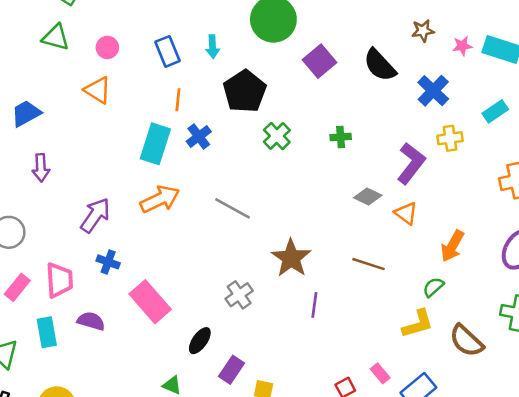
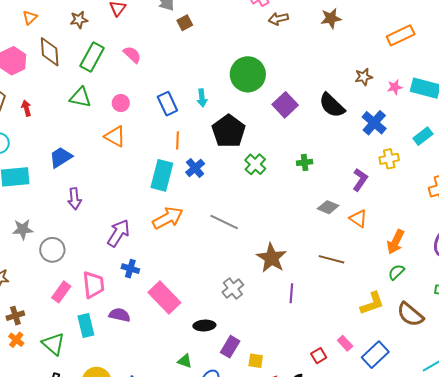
purple L-shape: (411, 163) -> (360, 180), size x0.7
green semicircle: (433, 287) -> (396, 272), moved
black ellipse: (200, 341) -> (204, 326), turned 55

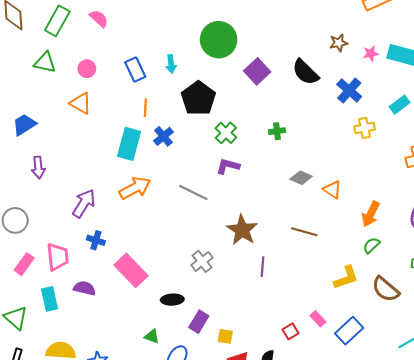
purple L-shape: (360, 180) -> (228, 166), moved, turned -110

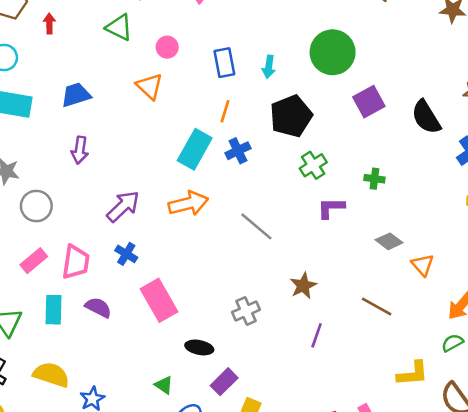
purple L-shape: (228, 166) -> (331, 208), moved, turned -30
brown star: (242, 230) -> (303, 286), size x0.7

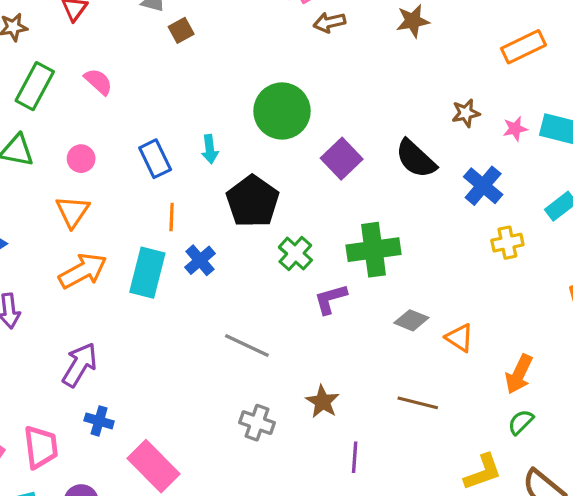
orange triangle: (149, 86) -> (73, 212), turned 36
green cross: (374, 179) -> (373, 250), size x2.0
orange arrow: (188, 204) -> (83, 271), moved
gray cross: (246, 311) -> (257, 423), moved, turned -32

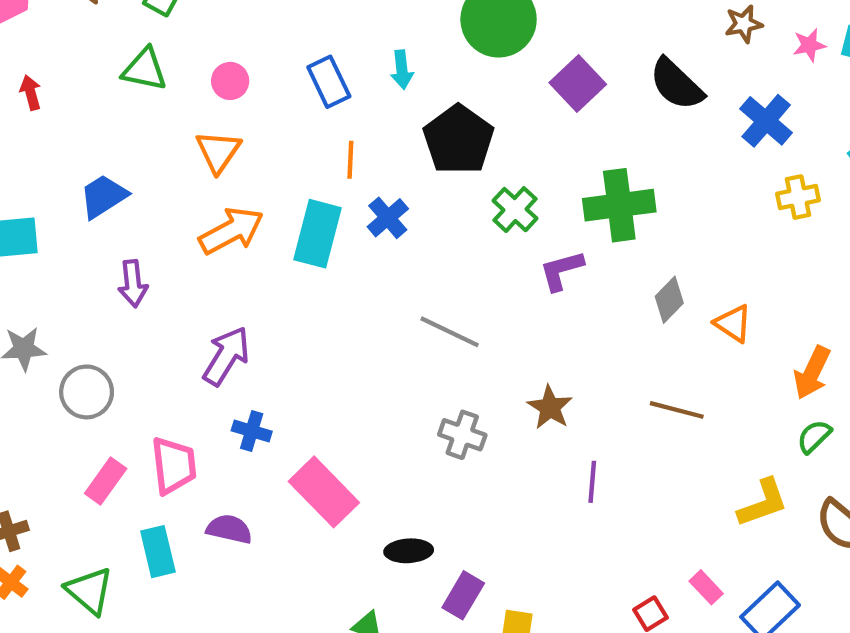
gray diamond: (411, 320) -> (669, 300), turned -68

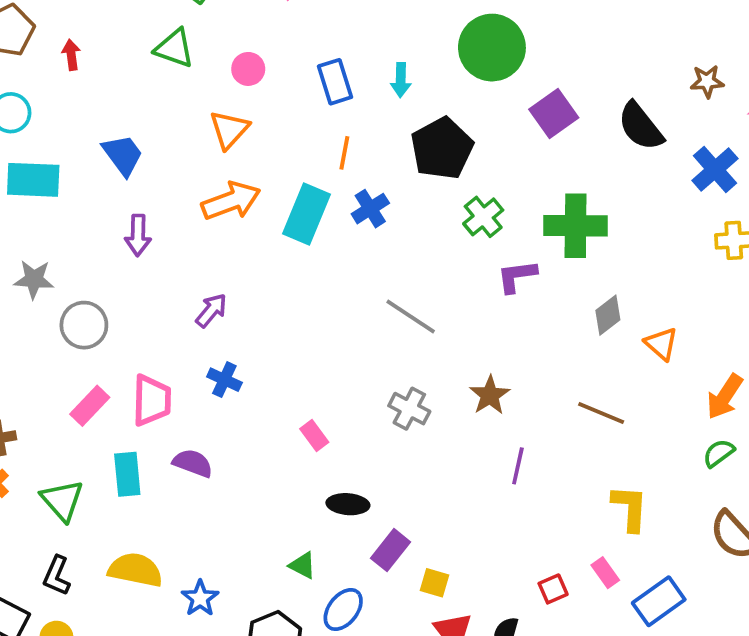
blue trapezoid: (103, 196) -> (123, 155), turned 78
purple arrow: (226, 356) -> (211, 310), size x0.7
pink rectangle: (324, 492) -> (314, 436), moved, size x0.5
yellow L-shape: (763, 503) -> (630, 508), moved, turned -75

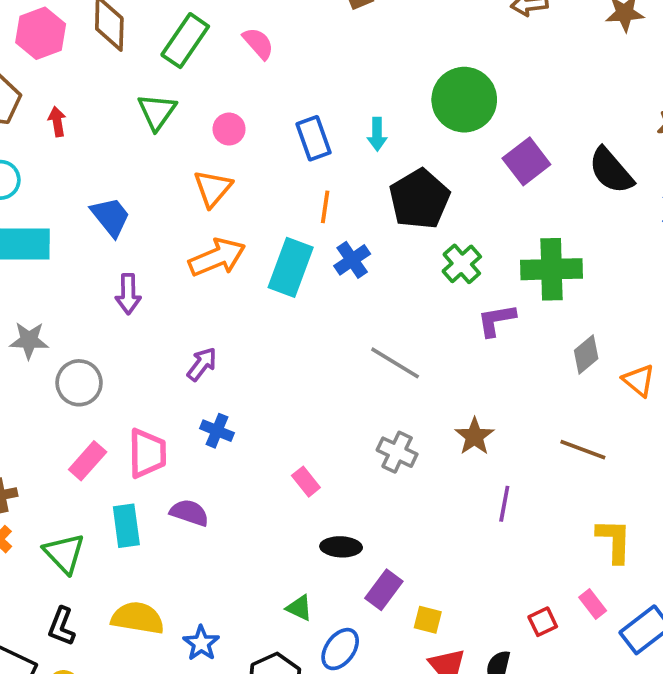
green triangle: (174, 48) -> (157, 112), turned 48

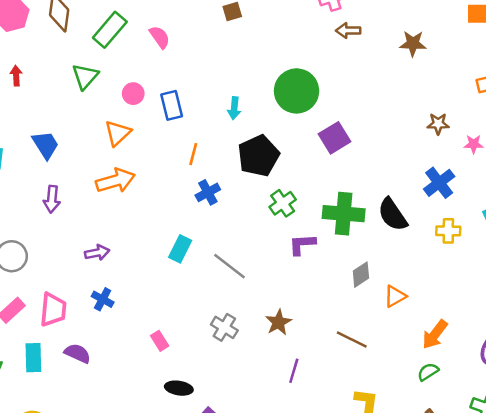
blue rectangle: (313, 138) -> (172, 105), moved
black semicircle: (611, 171) -> (393, 215), moved
cyan rectangle: (291, 267) -> (180, 249), moved, size x0.7
purple arrow: (202, 364) -> (97, 253), turned 35
orange triangle: (639, 380) -> (395, 296), turned 45

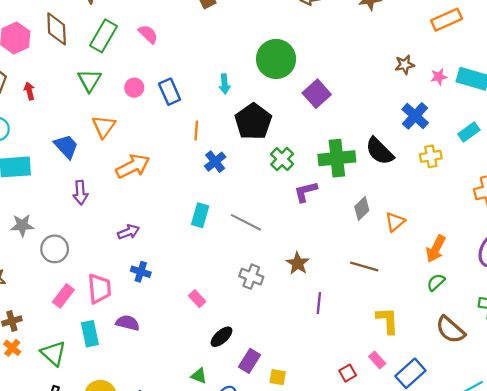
orange triangle: (118, 133) -> (104, 127), moved
black ellipse: (179, 388) -> (221, 337), turned -40

